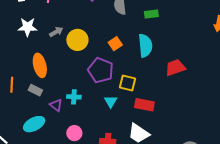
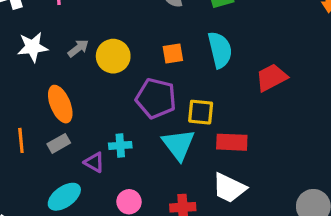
orange square: (115, 44) -> (173, 54), turned 32
gray rectangle: (35, 90) -> (59, 143), turned -48
cyan triangle: (111, 101) -> (178, 145), size x1.6

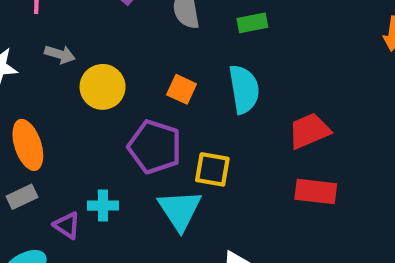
gray arrow: (78, 48) -> (60, 54), moved, turned 50
orange square: (173, 54) -> (182, 89), turned 30
red rectangle: (232, 142) -> (316, 191), moved

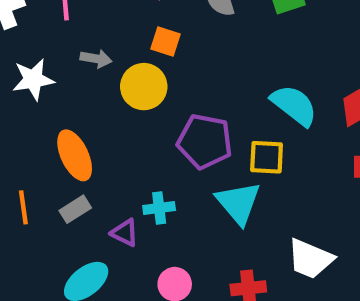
orange square: (182, 89) -> (166, 42), moved
cyan semicircle: (244, 89) -> (294, 105), moved, turned -36

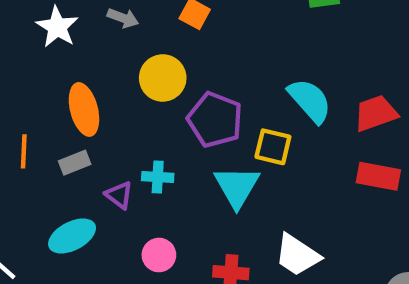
white star: (33, 79) -> (57, 27), turned 30
yellow circle: (144, 87) -> (163, 78), moved

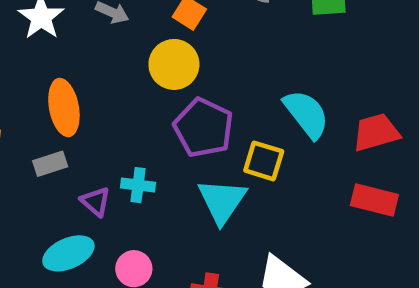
yellow circle: (163, 78) -> (174, 64), moved
cyan ellipse: (72, 236) -> (68, 253), moved

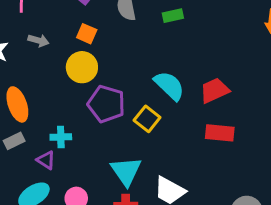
yellow square: (264, 161) -> (147, 119), turned 30
cyan cross: (138, 185) -> (61, 137), moved
cyan triangle: (222, 201) -> (126, 171), moved

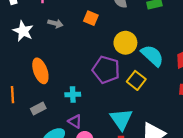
yellow circle: (82, 67) -> (125, 43), moved
gray rectangle: (14, 141) -> (38, 109), moved
purple triangle: (46, 160) -> (75, 121), moved

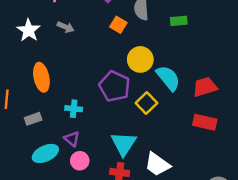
orange square: (91, 18) -> (118, 25), moved

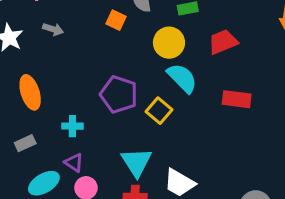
yellow circle: (140, 59) -> (169, 43), moved
red trapezoid: (205, 87) -> (223, 42), moved
red rectangle: (205, 122) -> (237, 99), moved

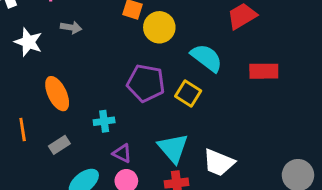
yellow circle: (169, 43) -> (159, 27), moved
purple triangle: (74, 163) -> (122, 153), moved

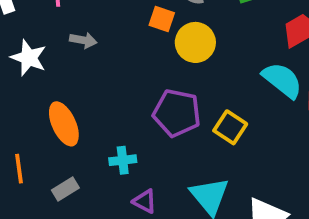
cyan semicircle: (207, 58) -> (282, 80), moved

